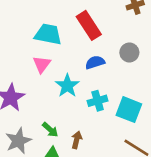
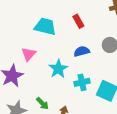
red rectangle: (89, 25) -> (78, 21), size x0.6
pink triangle: (42, 64) -> (29, 54), moved

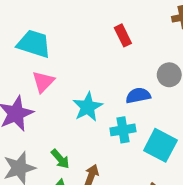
cyan trapezoid: (45, 27) -> (34, 44), moved
blue semicircle: (82, 51) -> (138, 96), moved

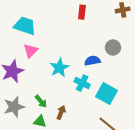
red rectangle: (123, 35) -> (82, 12), moved, turned 32
cyan cross: (123, 130) -> (82, 83), turned 35

